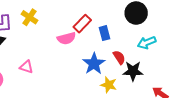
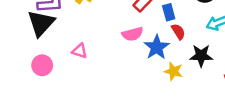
pink semicircle: (66, 38) -> (133, 34), moved
red semicircle: (119, 57) -> (178, 32), moved

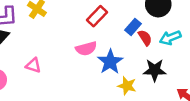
blue rectangle: (169, 12) -> (133, 27), moved, turned 56
red semicircle: (178, 32) -> (145, 38), moved

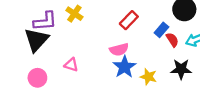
blue star: (110, 62) -> (124, 67), moved
yellow star: (127, 86) -> (148, 77), moved

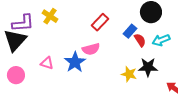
blue star: (124, 67) -> (75, 62), moved
yellow star: (148, 77) -> (129, 74), moved

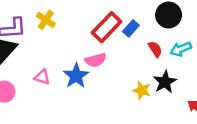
red rectangle: (100, 22) -> (107, 27), size x1.4
blue rectangle: (130, 31) -> (131, 28), moved
black star: (148, 67) -> (165, 82), turned -30

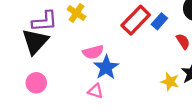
pink semicircle: (96, 60) -> (93, 52), moved
pink triangle: (42, 77) -> (95, 91), moved

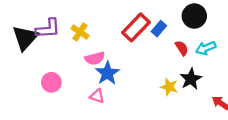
yellow cross: (77, 13) -> (80, 32), moved
black triangle: (35, 41) -> (25, 38), moved
pink circle: (36, 83) -> (51, 82), moved

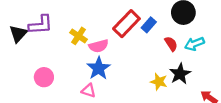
yellow cross: (80, 32) -> (79, 36), moved
black triangle: (25, 38) -> (18, 34), size x0.7
pink semicircle: (95, 58) -> (99, 46), moved

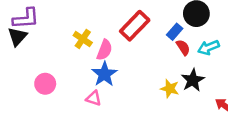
purple L-shape: (41, 25) -> (26, 18), moved
blue rectangle: (149, 25) -> (175, 32), moved
pink semicircle: (99, 46) -> (104, 50), turned -54

